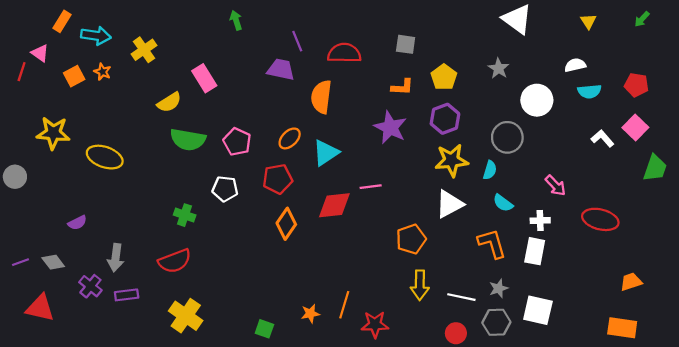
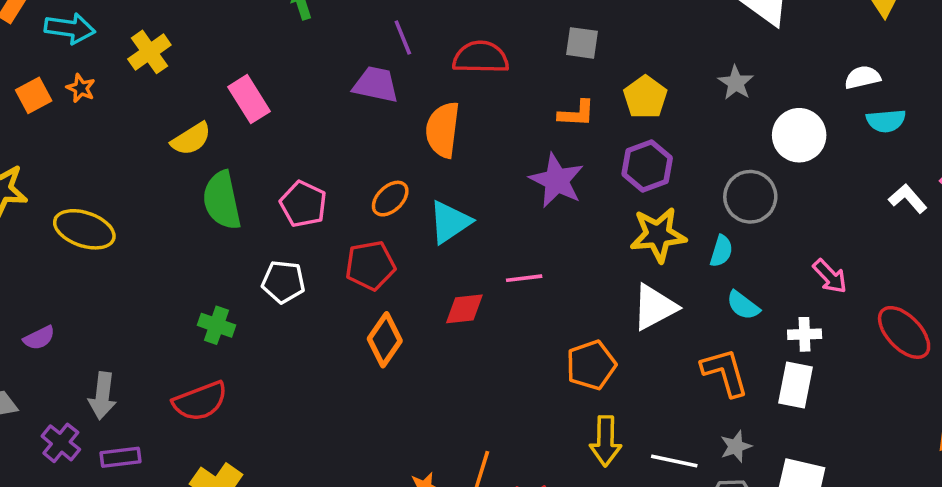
green semicircle: (188, 140) -> (222, 200), turned 68
red diamond: (334, 205) -> (464, 309), size x0.7
red ellipse: (600, 219) -> (904, 332), turned 32

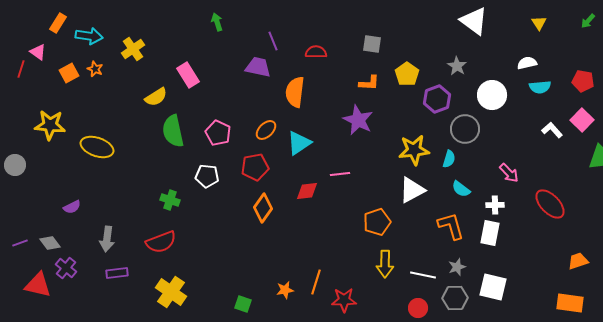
red semicircle: (481, 57) -> (316, 52), size x0.7
purple hexagon: (647, 166) -> (437, 99), moved
purple cross: (61, 443) -> (66, 268), moved

